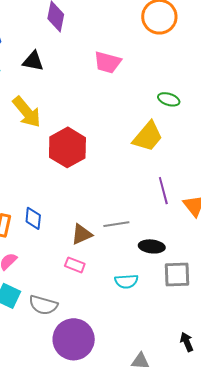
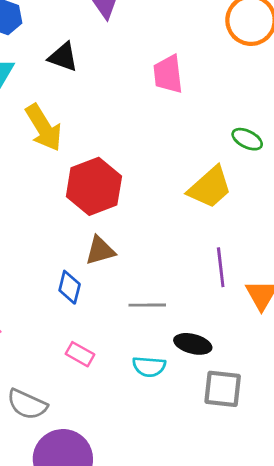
pink trapezoid: (107, 62) -> (168, 74), turned 60
blue diamond: (33, 218) -> (70, 287), moved
brown triangle: (82, 234) -> (100, 251), moved
cyan semicircle: (126, 281) -> (149, 367), moved

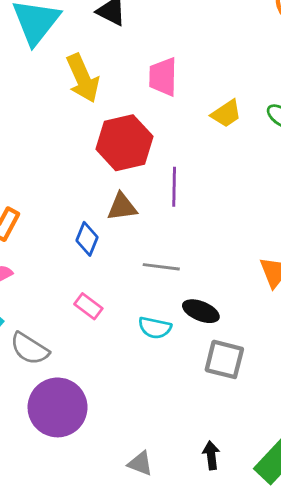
pink trapezoid: (168, 74) -> (163, 77), moved
yellow trapezoid: (210, 187) -> (226, 114), moved, size x0.7
purple line: (221, 267) -> (174, 187), moved

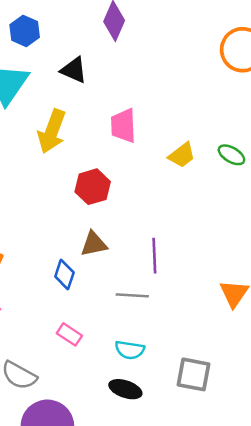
yellow arrow: (83, 78) -> (52, 131), turned 48
red hexagon: (124, 143) -> (93, 187), size x0.7
purple line: (174, 187) -> (154, 256), moved
black ellipse: (201, 311) -> (125, 389), moved

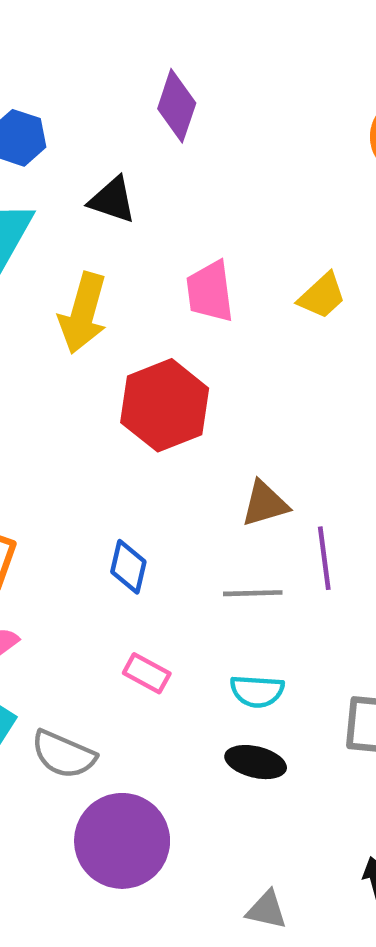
yellow trapezoid: (182, 155) -> (322, 296), moved
red hexagon: (93, 187) -> (165, 405), size x1.4
brown triangle: (94, 244) -> (265, 504), moved
purple line: (154, 256) -> (324, 558), moved

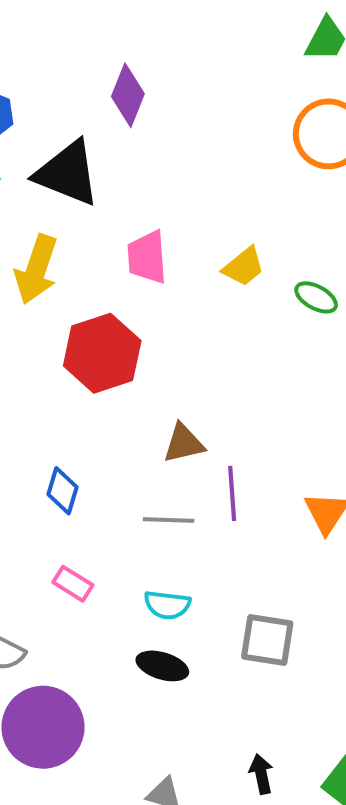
black triangle: (112, 200) -> (67, 173), size x1.6

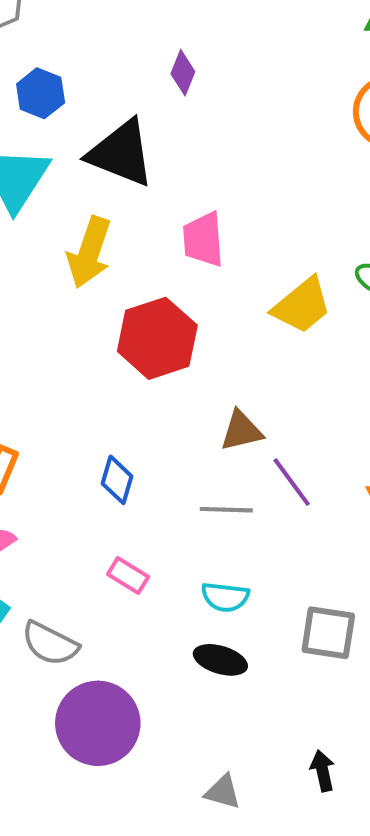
purple diamond: (128, 95) -> (183, 73), size x0.7
yellow trapezoid: (244, 267) -> (302, 306), moved, size x1.4
purple line: (232, 493) -> (292, 482), turned -32

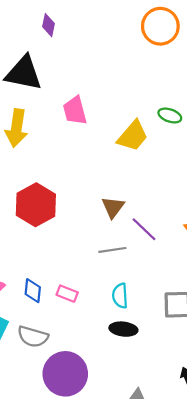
red hexagon: (157, 338) -> (36, 205), moved
brown triangle: (241, 431) -> (113, 207), turned -30
blue diamond: (117, 480) -> (33, 291), moved
cyan semicircle: (225, 597) -> (120, 296), turned 90

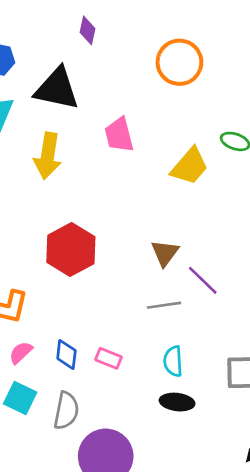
orange circle: (160, 26) -> (179, 62), moved
gray semicircle: (33, 337) -> (66, 411), turned -96

